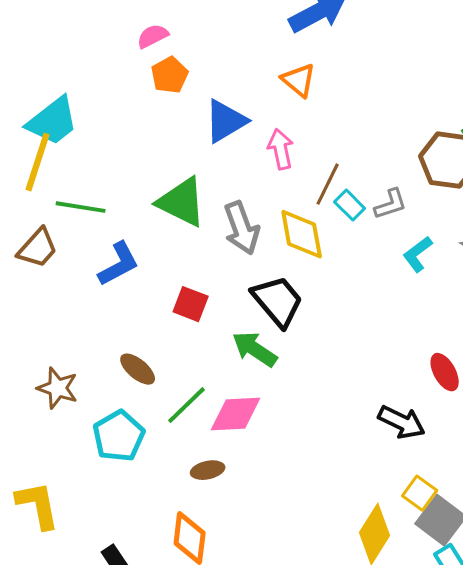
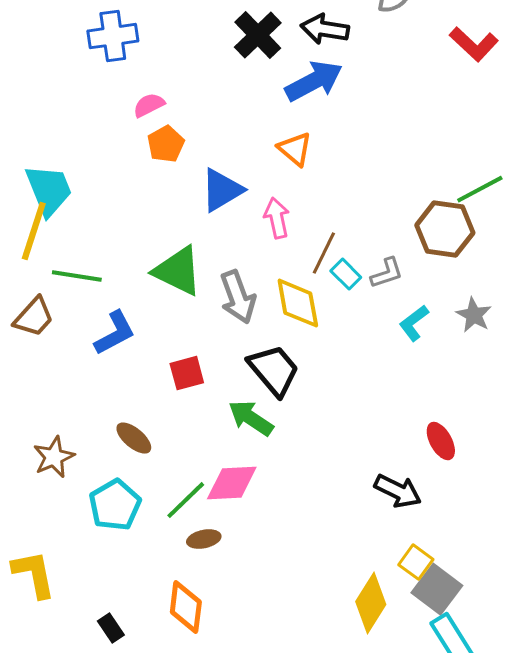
cyan trapezoid: (53, 121) -> (49, 190), turned -74
red square: (191, 304) -> (187, 373), turned -36
brown star: (58, 388) -> (54, 457), turned 30
green line: (187, 405) -> (186, 500), moved

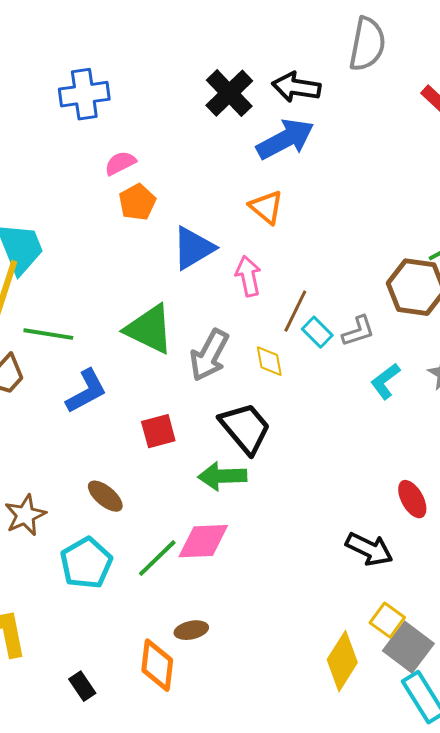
gray arrow: (238, 297) -> (209, 355), turned 48
yellow diamond: (298, 303) -> (269, 361), size x0.6
green arrow: (251, 418) -> (222, 476), turned -36
brown ellipse: (204, 539) -> (191, 630), moved

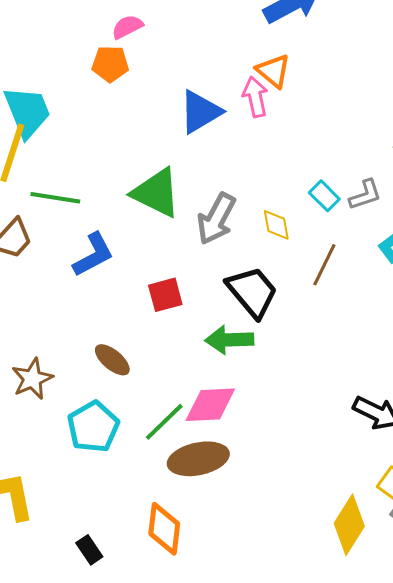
orange pentagon: (137, 202) -> (110, 64), moved, turned 30
pink arrow: (248, 276) -> (255, 97), moved
brown line: (295, 311) -> (324, 265), moved
brown ellipse: (191, 630) -> (198, 459), moved, size x1.8

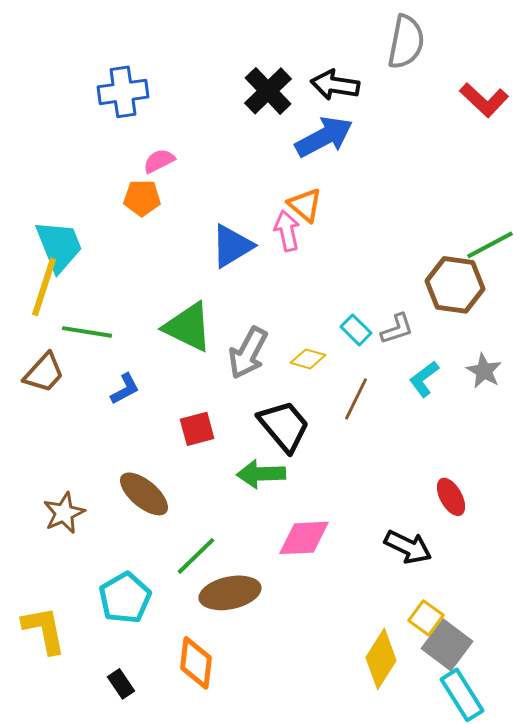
yellow diamond: (276, 225) -> (308, 359), turned -64
blue L-shape: (93, 255) -> (125, 389), size x0.7
brown ellipse: (112, 360) -> (144, 494), size x1.4
pink diamond: (210, 405) -> (304, 538), moved
cyan pentagon: (93, 427) -> (125, 598), moved

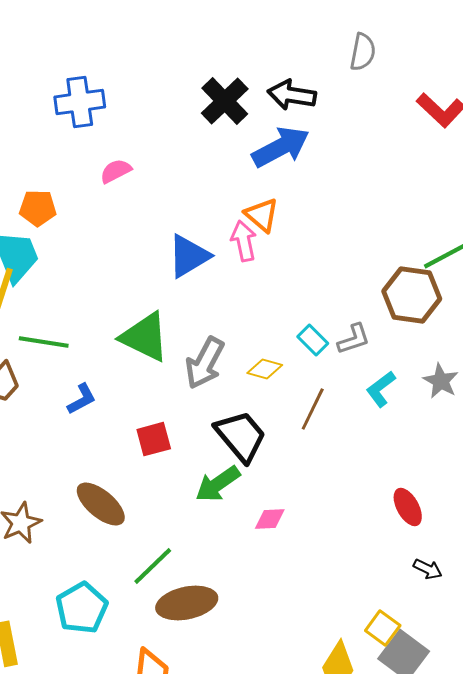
gray semicircle: (406, 42) -> (363, 52), size x0.7
orange pentagon: (142, 198) -> (38, 208), moved
green arrow: (261, 474) -> (218, 484), turned -33
pink diamond: (304, 538) -> (270, 519), moved, size x0.6
black arrow: (408, 547) -> (428, 569), moved, size x0.6

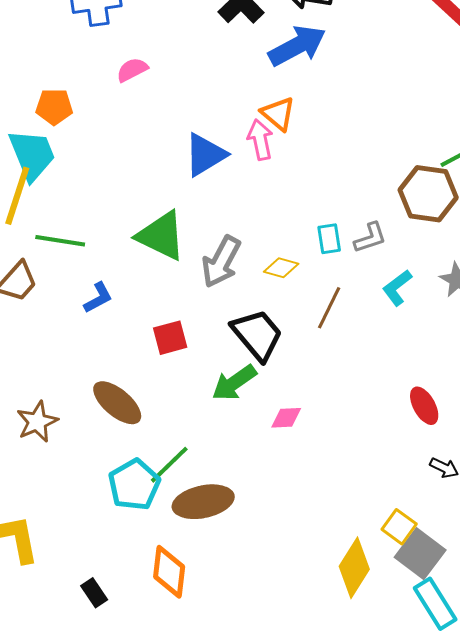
cyan rectangle: (313, 340) -> (329, 239), turned 36
cyan pentagon: (82, 608) -> (134, 485), moved

